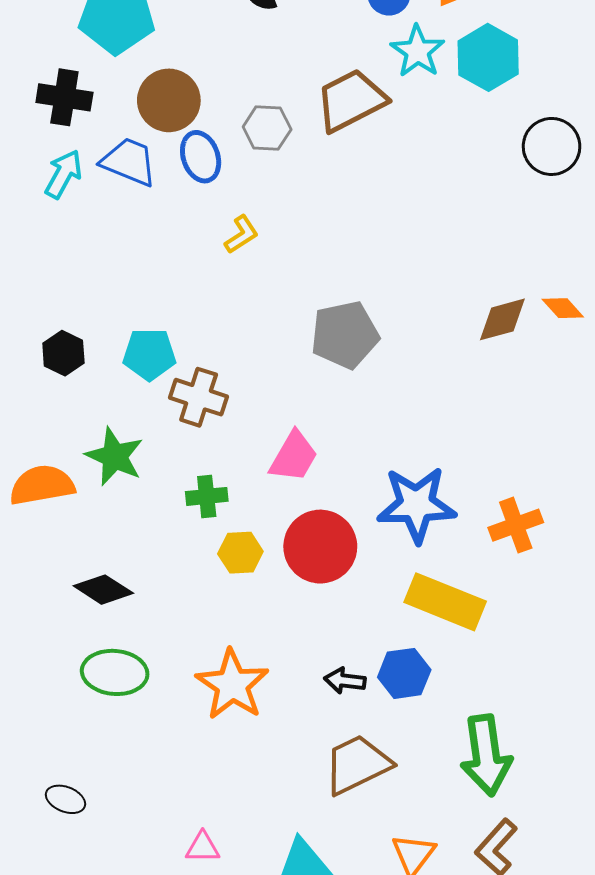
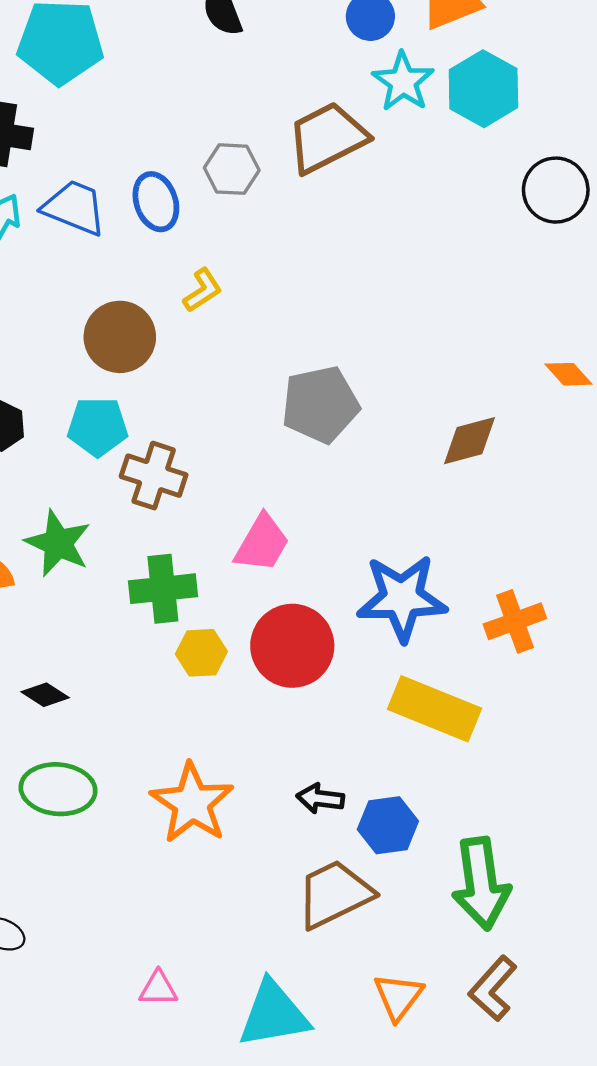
brown circle: (169, 100) -> (120, 337), moved
brown diamond: (502, 319) -> (469, 441), moved
green cross: (207, 496) -> (163, 589), size x1.4
black diamond: (103, 590) -> (45, 695), size x0.7
blue hexagon: (404, 673) -> (388, 825), moved

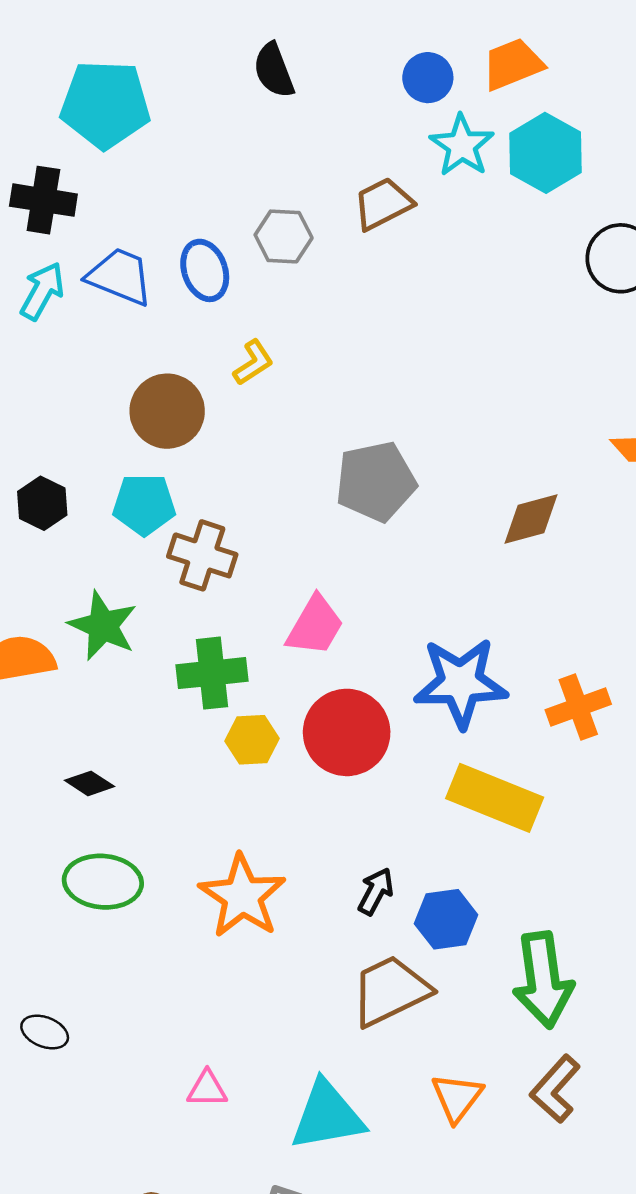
brown trapezoid: (327, 138) -> (383, 204), size x0.7
black arrow: (320, 798) -> (376, 891), turned 111

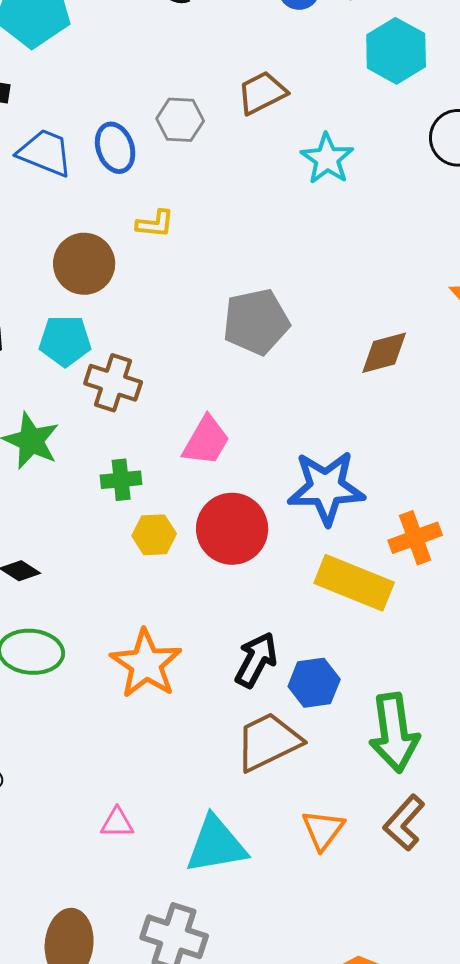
cyan star: (462, 146) -> (327, 159), moved
yellow L-shape: (253, 363) -> (155, 224), turned 39
green cross: (212, 673) -> (121, 480), size x0.7
orange cross: (578, 707) -> (415, 538), moved
black arrow: (376, 891) -> (256, 660), size x1.4

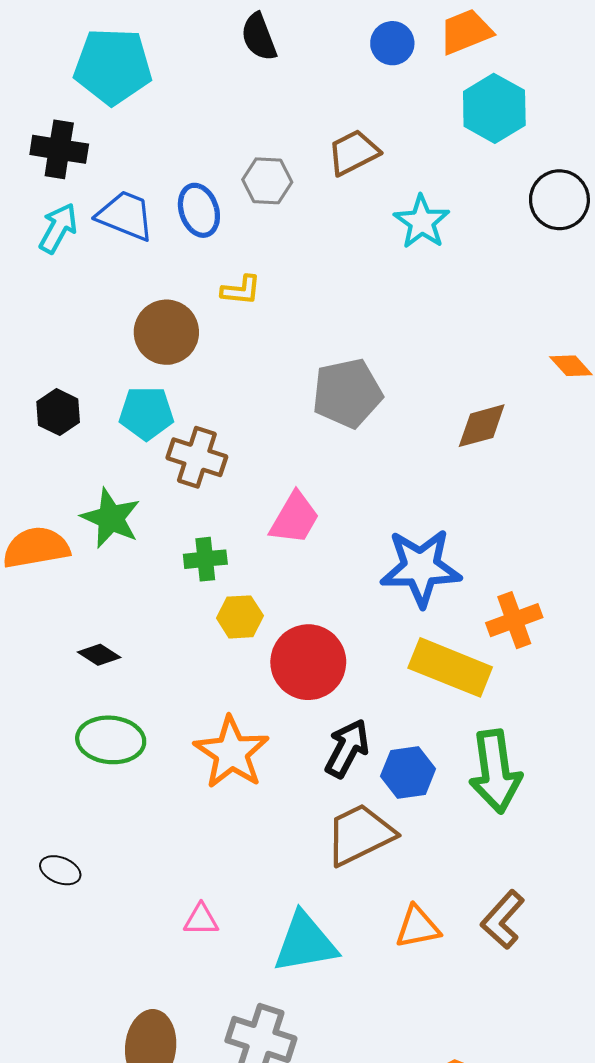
red circle: (232, 529) -> (308, 662), moved
green arrow: (394, 733) -> (495, 771), moved
orange triangle: (323, 830) -> (418, 927), turned 42

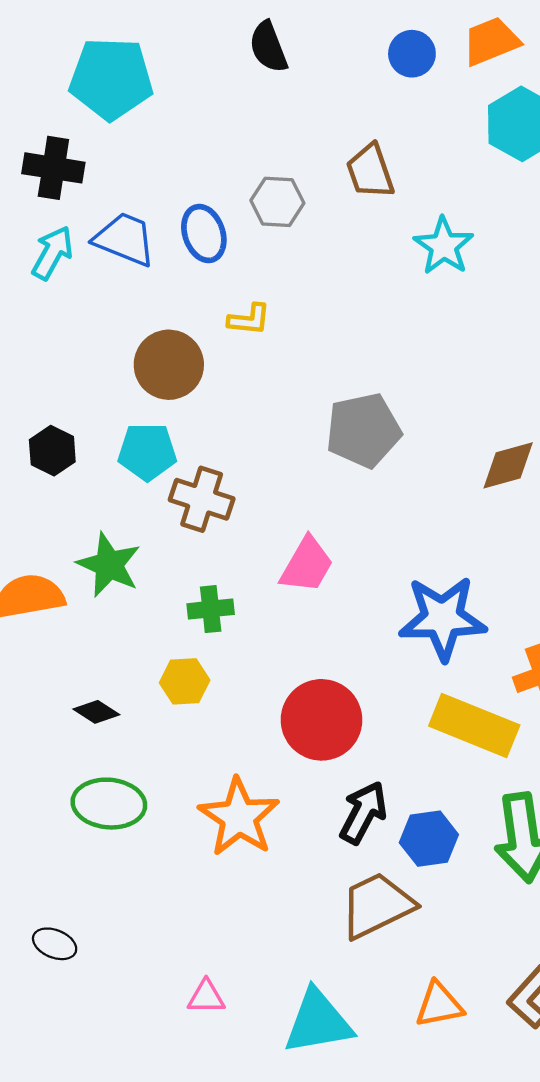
brown trapezoid: (353, 152) -> (370, 171), turned -82
yellow hexagon: (240, 617) -> (185, 681), moved

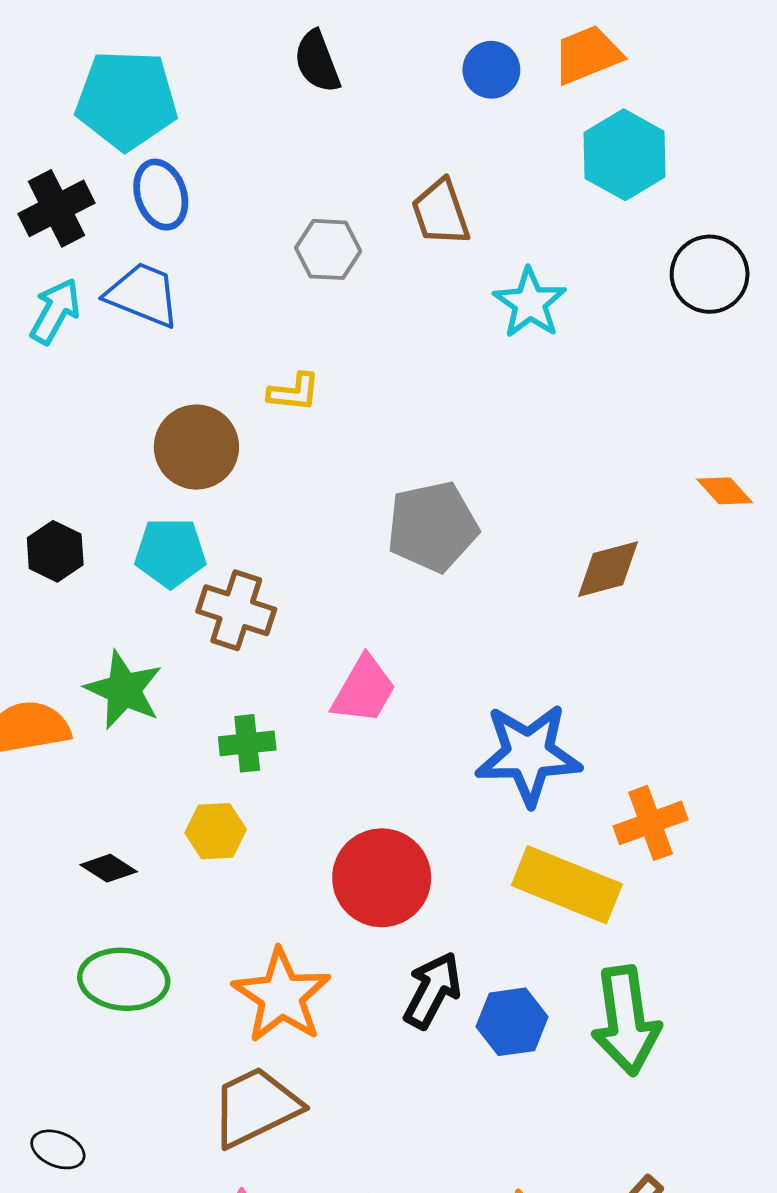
black cross: (53, 168) -> (57, 208), turned -36
blue ellipse: (204, 234) -> (161, 195), moved
brown trapezoid: (377, 905) -> (255, 1107), moved

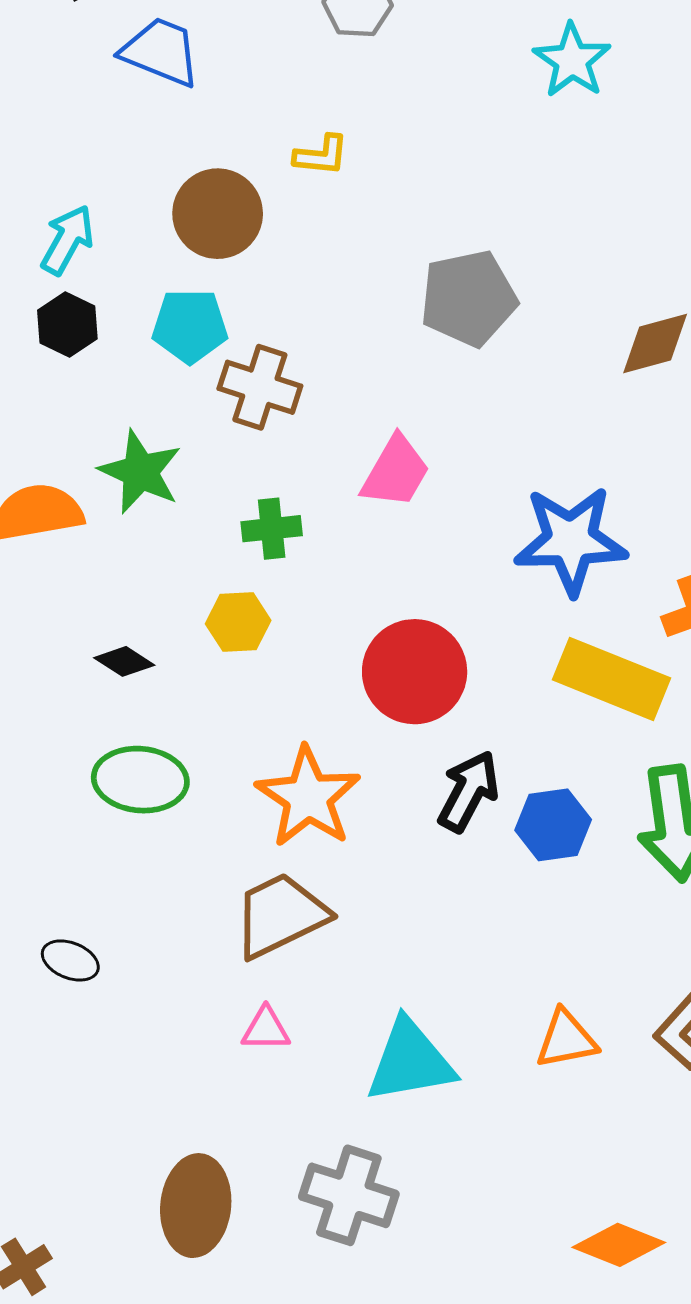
cyan arrow: (55, 311) -> (67, 240), moved

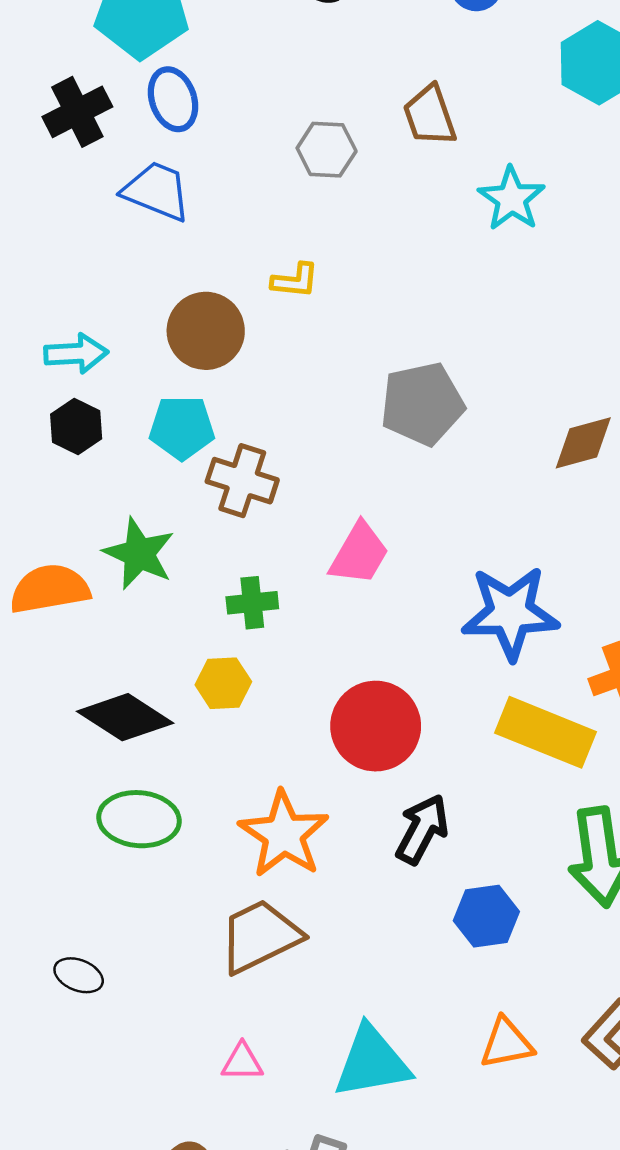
cyan arrow: (67, 240) -> (76, 353), turned 58
black diamond: (124, 661) -> (125, 717), size x1.8
blue hexagon: (553, 825) -> (486, 916), moved
pink triangle: (266, 1029) -> (242, 1062), moved

